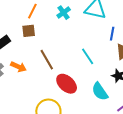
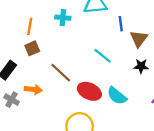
cyan cross: (64, 13) -> (63, 18), turned -32
cyan semicircle: (100, 91) -> (117, 96), moved

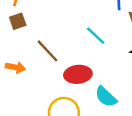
red ellipse: (89, 91) -> (78, 74), turned -35
cyan semicircle: (117, 96) -> (106, 97), moved

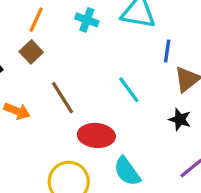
brown square: (18, 21) -> (31, 52), turned -35

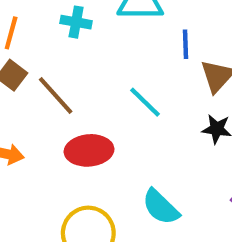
brown line: (63, 98) -> (56, 96), moved
red ellipse: (96, 135) -> (89, 150), moved

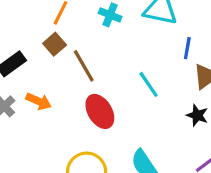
red ellipse: (89, 150) -> (100, 111), turned 52

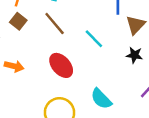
brown line: (84, 66) -> (55, 23), moved

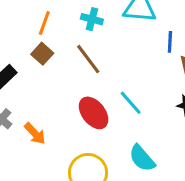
cyan line: (94, 39) -> (131, 103), moved
orange arrow: (14, 66) -> (35, 134), moved, turned 30

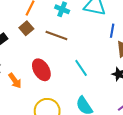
brown line: (88, 59) -> (56, 36), turned -40
red ellipse: (94, 113) -> (41, 70), moved

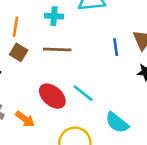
blue line: (112, 31) -> (116, 47), moved
cyan line: (81, 68) -> (83, 93), moved

